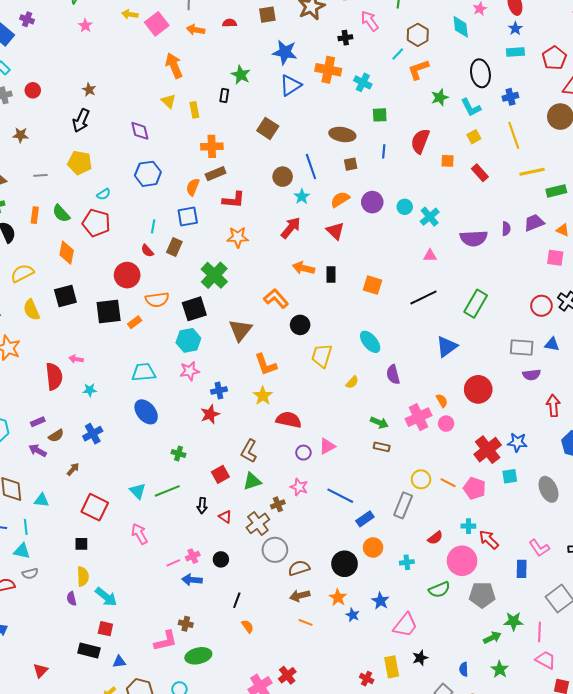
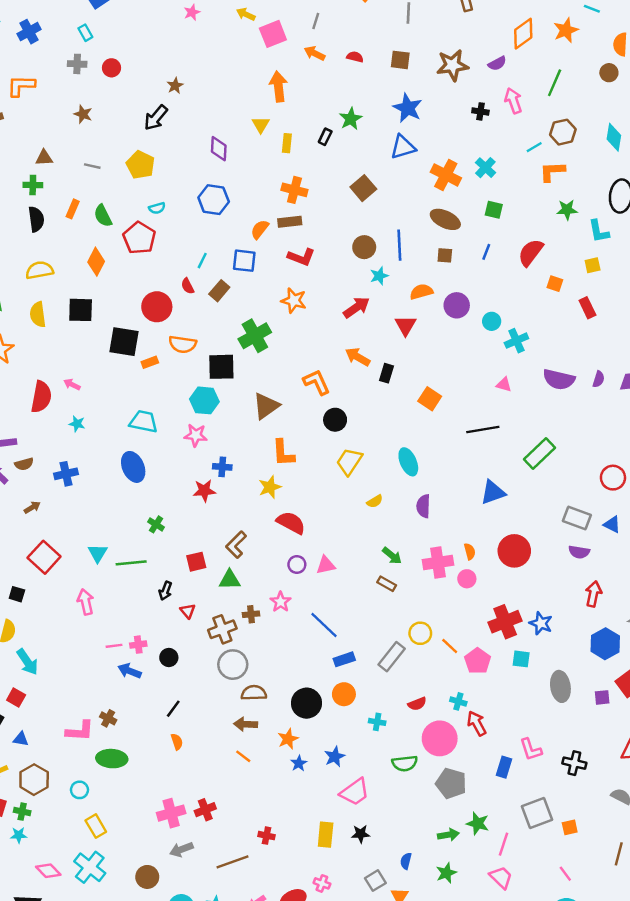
orange cross: (328, 70) -> (446, 175), moved
red cross: (367, 679) -> (266, 836), moved, turned -32

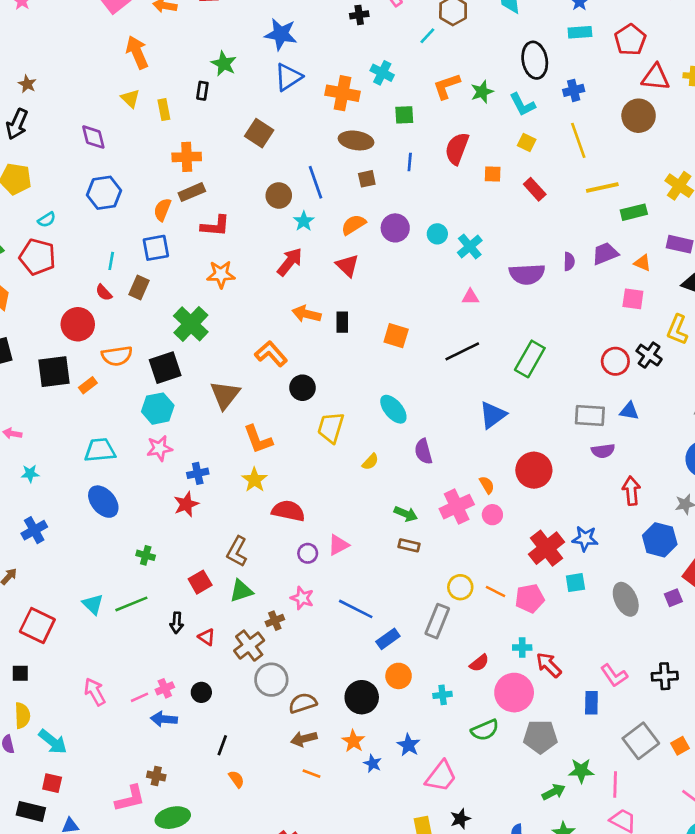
orange L-shape: (552, 171) -> (447, 86), moved
yellow square: (593, 265) -> (527, 142), turned -35
pink arrow: (86, 602) -> (95, 692), moved
pink pentagon: (478, 661) -> (530, 598), turned -30

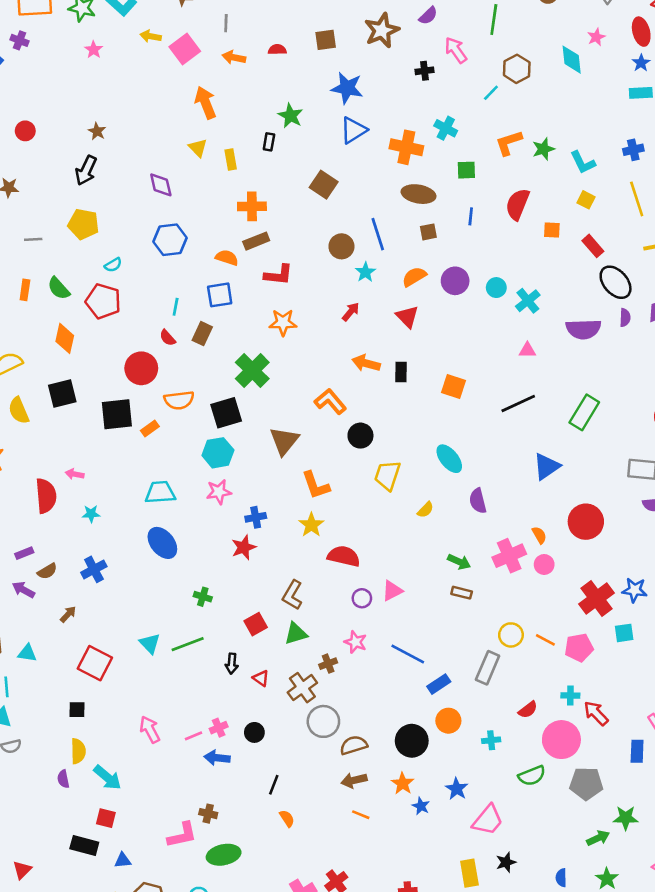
black ellipse: (535, 60) -> (616, 282), moved, turned -32
orange semicircle: (162, 210) -> (227, 258), turned 85
red arrow: (290, 262) -> (351, 312), size x0.7

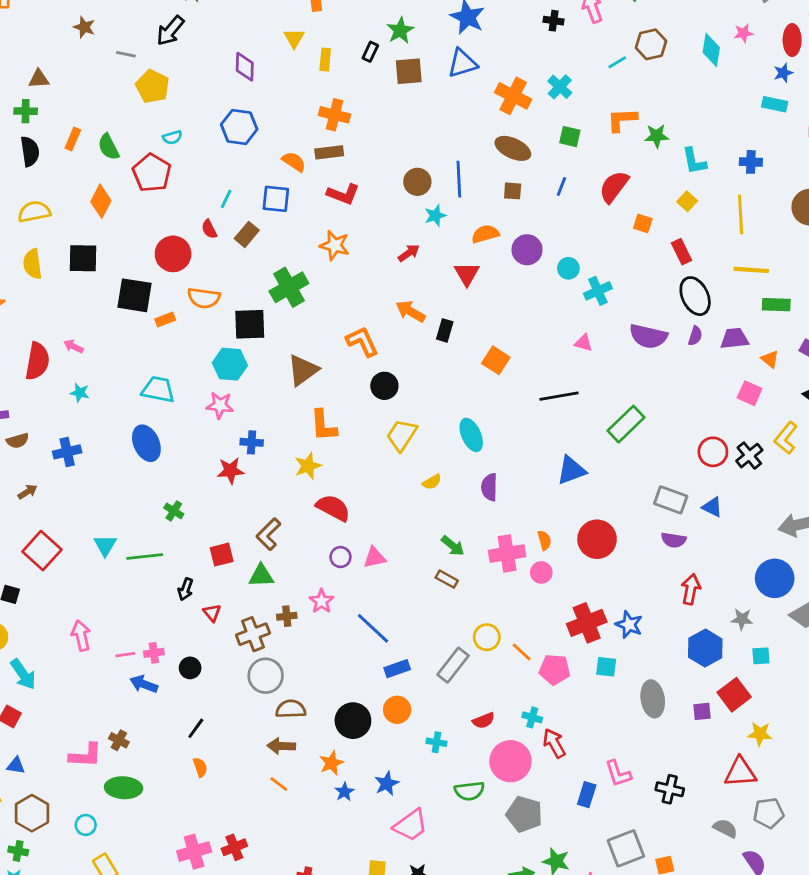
brown square: (324, 185) -> (409, 71), moved, turned 36
gray line: (33, 239) -> (126, 54), moved

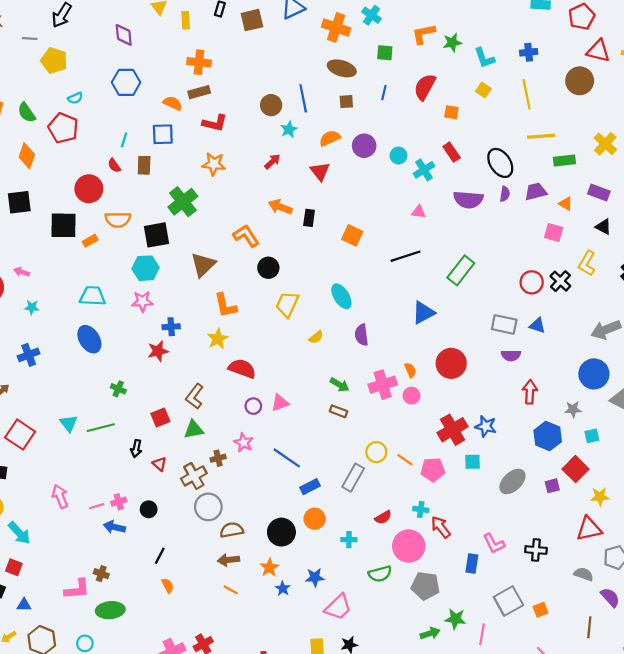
brown rectangle: (247, 234) -> (144, 165), turned -30
red rectangle: (681, 252) -> (452, 152), moved
gray ellipse: (653, 699) -> (512, 482), turned 64
blue star: (387, 784) -> (315, 577), turned 30

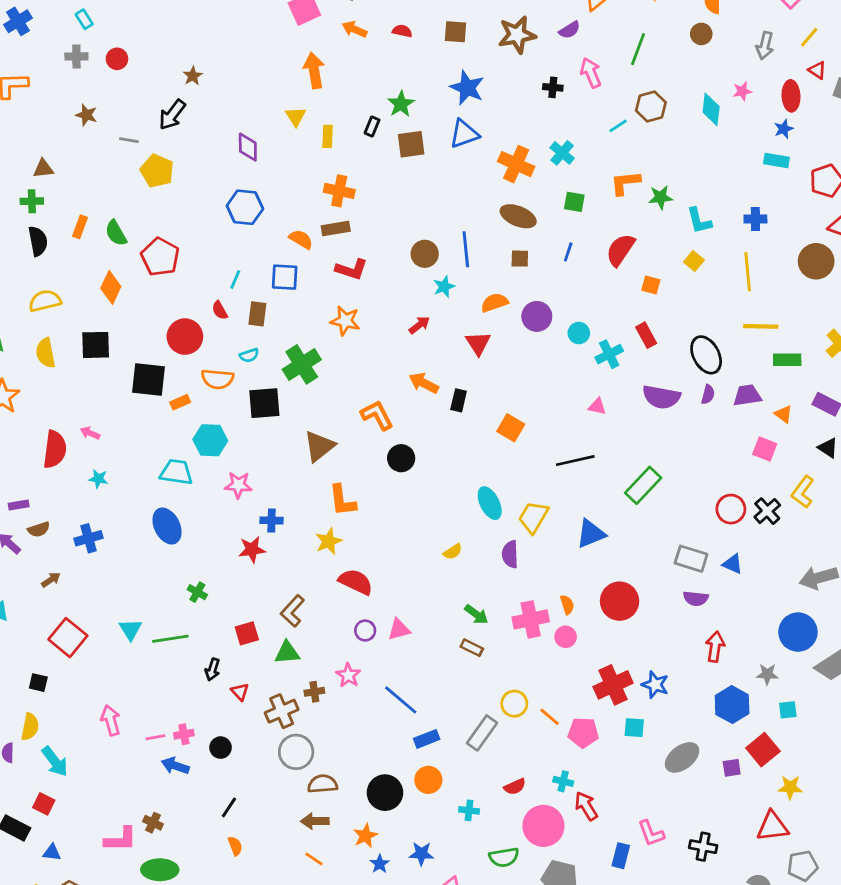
cyan semicircle: (75, 98) -> (249, 355), moved
cyan hexagon: (146, 268) -> (210, 440), moved
yellow trapezoid: (287, 304) -> (533, 517), moved

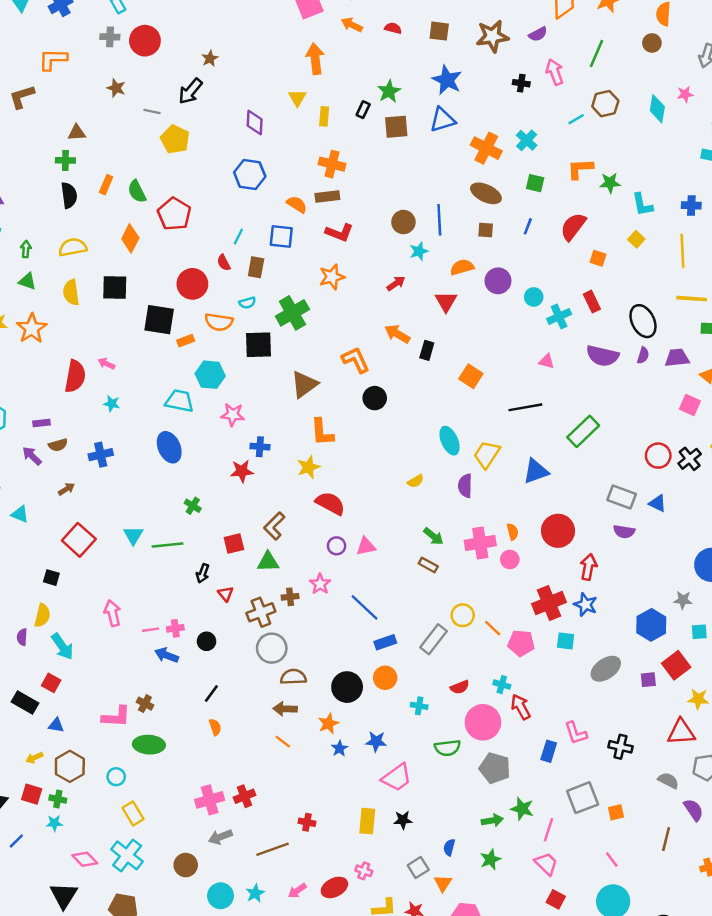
red circle: (117, 59) -> (145, 41), size x1.6
orange star: (345, 321) -> (332, 277), turned -30
red arrow: (715, 647) -> (588, 567), moved

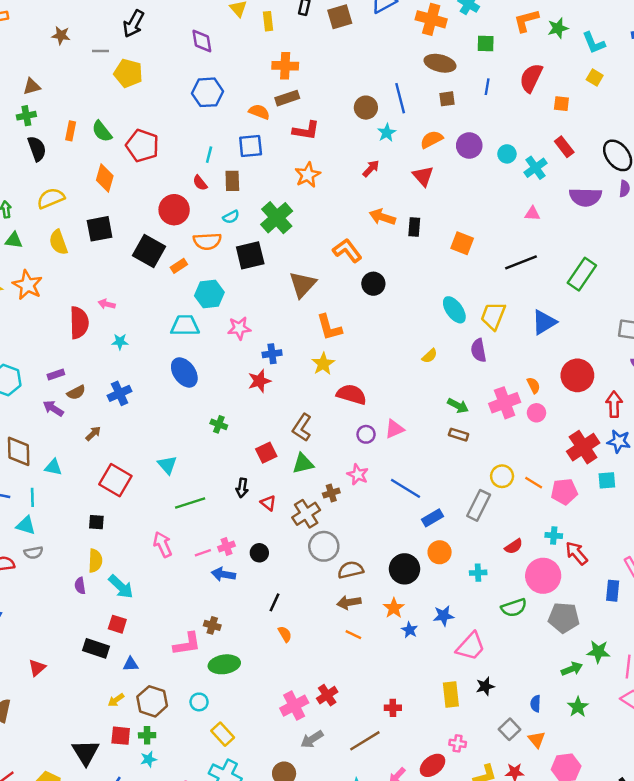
black square: (159, 320) -> (149, 251), turned 32
green line: (168, 545) -> (190, 503), moved

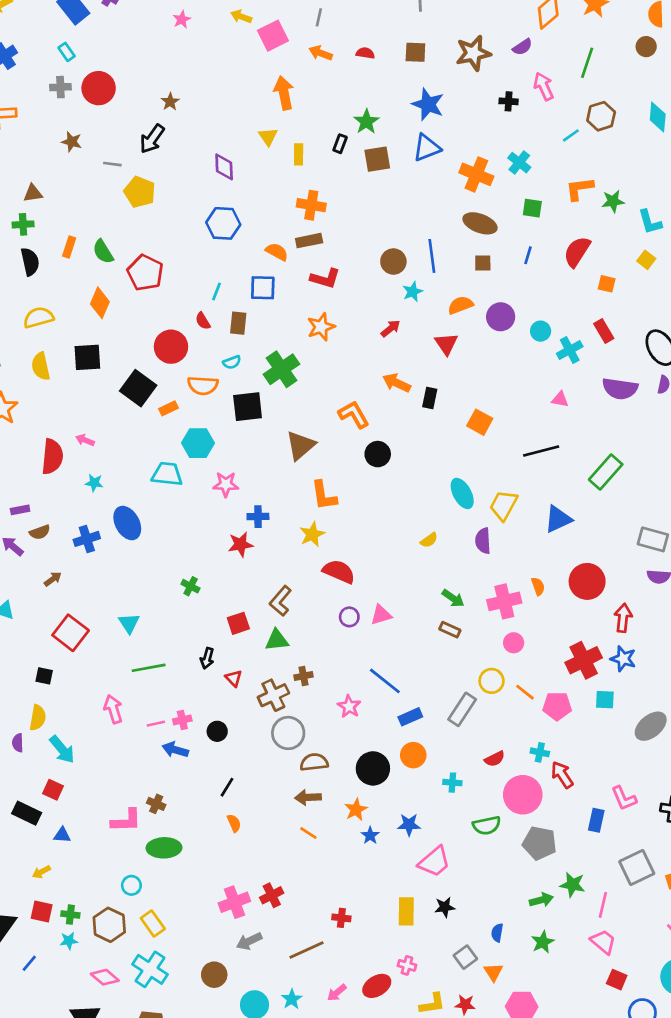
blue ellipse: (184, 372) -> (127, 523), moved
pink circle: (536, 413) -> (514, 643), moved
pink star: (358, 475) -> (349, 706), moved
brown hexagon: (152, 701) -> (109, 925), moved

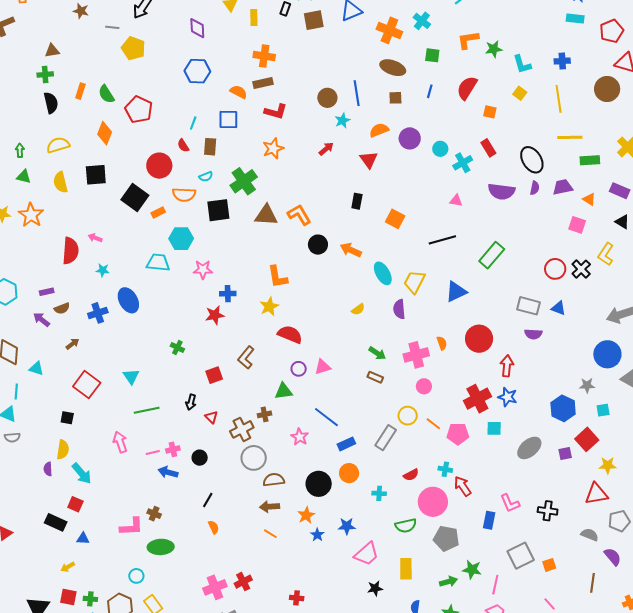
orange arrow: (397, 383) -> (351, 250), moved
brown triangle: (301, 445) -> (266, 215), moved, turned 45
green triangle: (277, 640) -> (284, 391), moved
yellow rectangle: (406, 911) -> (406, 569), moved

